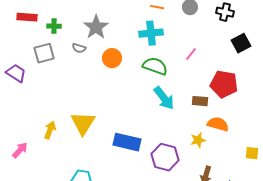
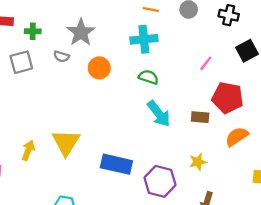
pink line: (191, 54) -> (206, 63), moved
green semicircle: (155, 66) -> (149, 77), size x0.7
orange semicircle: (218, 124) -> (237, 137), moved, turned -50

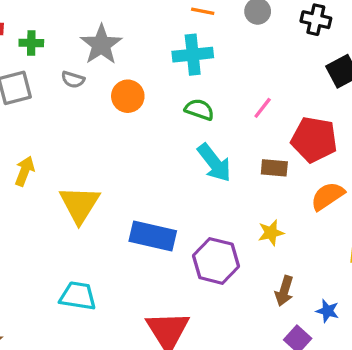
pink line: (206, 63) -> (263, 108), moved
yellow arrow: (28, 150) -> (25, 171), moved

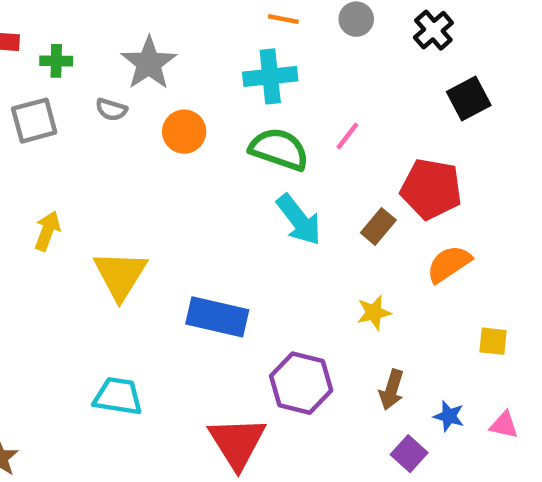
black cross: (316, 20) -> (433, 30), turned 36
pink line: (263, 108) -> (347, 136), moved
green semicircle: (199, 110) -> (279, 149), size x1.5
brown rectangle: (274, 168) -> (378, 226), turned -55
purple hexagon: (216, 261) -> (301, 383), moved

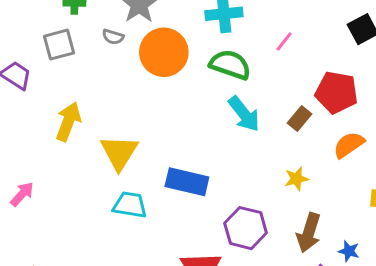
orange circle: (184, 132) -> (164, 52), size x1.6
pink line: (347, 136) -> (284, 41), moved
yellow arrow: (47, 231) -> (68, 122), size x1.4
brown arrow: (392, 390) -> (309, 233), size x1.4
cyan trapezoid: (118, 396) -> (130, 205), moved

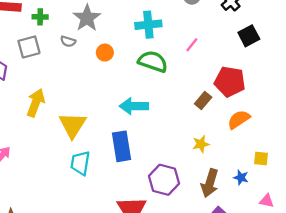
orange circle: (164, 52) -> (105, 53), size x0.5
cyan arrow: (244, 114) -> (134, 106), moved, turned 128
blue rectangle: (187, 182) -> (122, 146), turned 68
cyan trapezoid: (130, 205) -> (80, 163), turned -90
blue star: (349, 251) -> (241, 178), moved

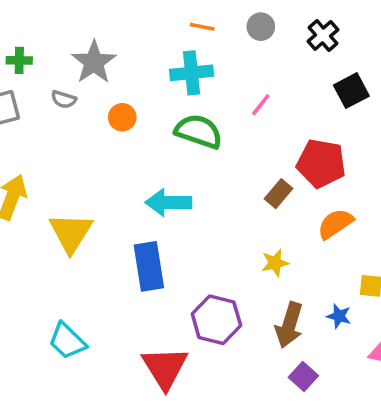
cyan trapezoid: (80, 163) -> (67, 341), moved, turned -55

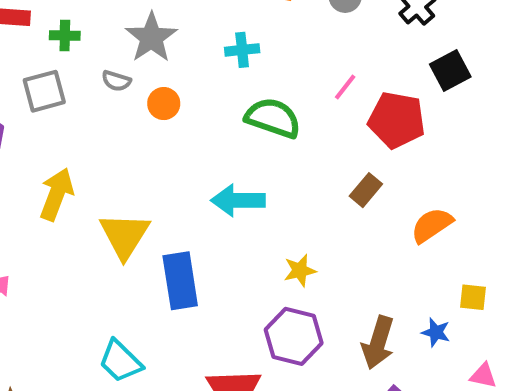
cyan cross: (192, 73) -> (242, 50), moved, size x0.7
orange circle: (122, 117) -> (164, 104), moved
red pentagon: (321, 163) -> (397, 120), moved
yellow star: (275, 263) -> (300, 270), moved
blue rectangle: (149, 266) -> (180, 281), moved

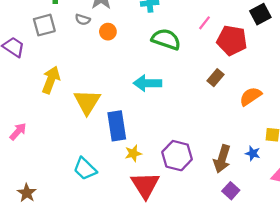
yellow star: (300, 270) -> (133, 153), moved

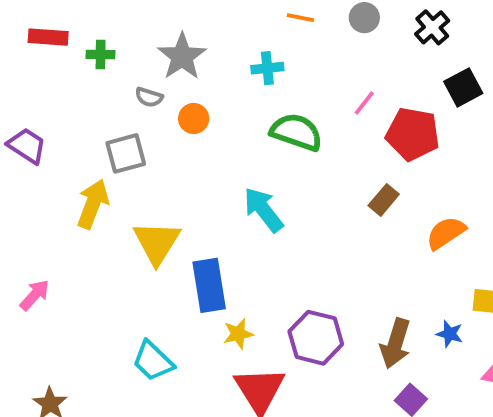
gray square: (44, 25) -> (126, 153), moved
cyan arrow: (147, 83) -> (263, 210), turned 52

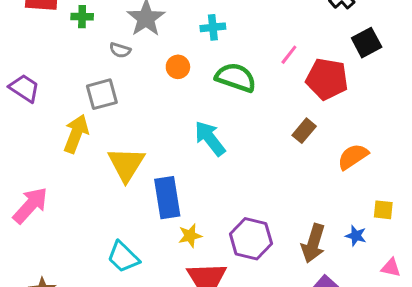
orange circle: (194, 119) -> (178, 67), moved
pink arrow: (35, 295) -> (30, 205), size x1.5

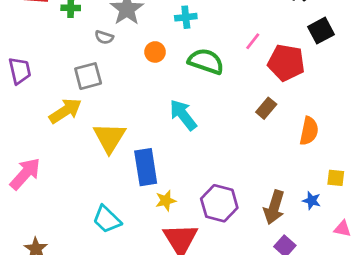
purple trapezoid: (24, 88) -> (20, 71), turned 44
yellow arrow: (76, 134) -> (65, 111), turned 36
orange semicircle: (353, 157) -> (309, 131), turned 136

